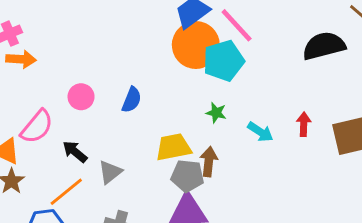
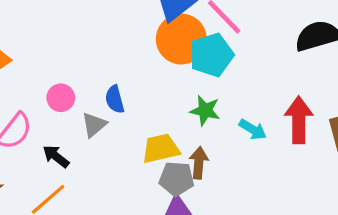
blue semicircle: (132, 100) -> (115, 99), turned 145
green star: (216, 113) -> (205, 110), size x1.4
red arrow: (304, 124) -> (299, 120), size x1.8
gray triangle: (110, 172) -> (94, 125), moved

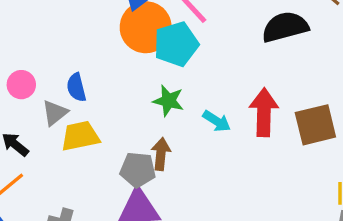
yellow trapezoid: (161, 149) -> (80, 136), moved

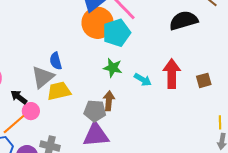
pink circle: (21, 85) -> (31, 111), moved
gray triangle: (55, 113) -> (43, 77), size x1.4
brown square: (315, 125) -> (204, 80), size x0.6

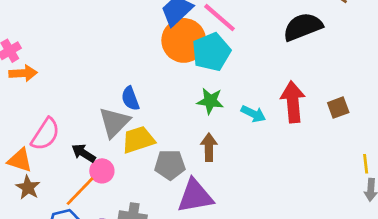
gray pentagon: (95, 111) -> (170, 165), moved

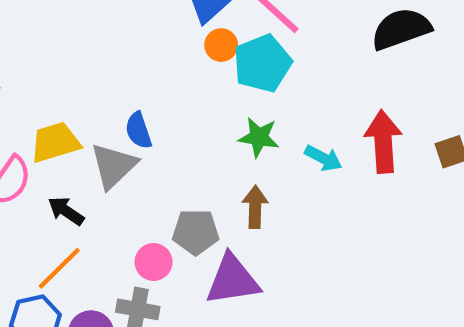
orange circle: (184, 40) -> (221, 45), size x0.5
yellow trapezoid: (138, 140) -> (55, 142), moved
pink circle: (102, 171) -> (154, 262), moved

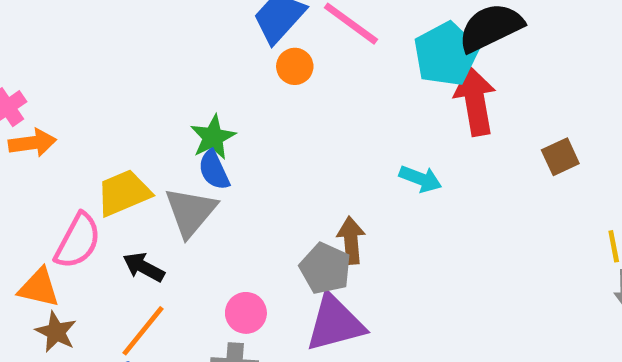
cyan pentagon: (262, 63) -> (446, 54), moved
green star: (259, 137) -> (213, 137), moved, turned -30
red arrow: (383, 142) -> (475, 101), moved
gray pentagon: (196, 232) -> (325, 268), moved, turned 30

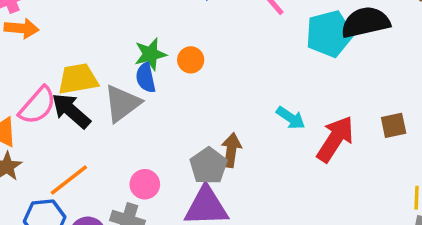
orange circle: (295, 66) -> (191, 60), moved
red arrow: (475, 101) -> (335, 139), moved, turned 30
black arrow: (144, 267) -> (71, 111), moved, size x1.4

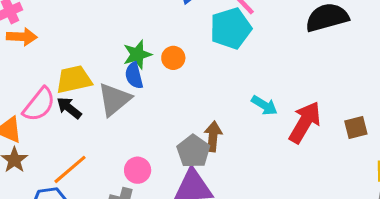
cyan pentagon: (329, 34) -> (231, 28), moved
black arrow: (71, 111) -> (69, 108), size x0.7
brown square: (394, 125) -> (356, 127), moved

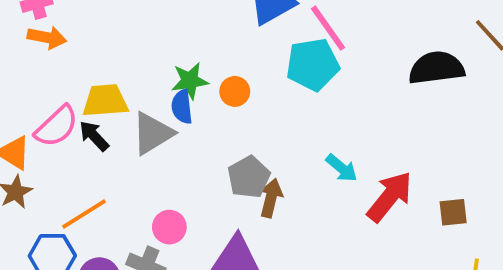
gray pentagon: (193, 151) -> (249, 177), moved

